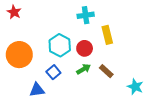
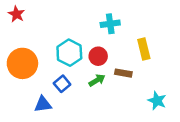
cyan cross: (86, 15) -> (110, 24), moved
yellow rectangle: (107, 35) -> (144, 49), moved
brown rectangle: (106, 71) -> (123, 73), moved, turned -32

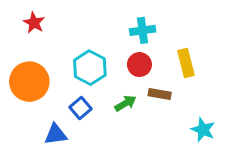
red star: (16, 14) -> (34, 23), moved
red circle: (98, 56) -> (139, 65), moved

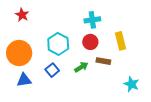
blue triangle: (56, 134) -> (24, 80), moved

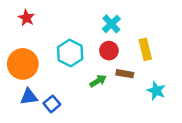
cyan cross: (92, 20) -> (111, 24), turned -35
blue square: (52, 70) -> (52, 104), moved
cyan star: (132, 84) -> (156, 91), moved

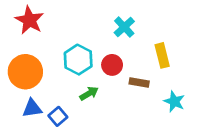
red star: (26, 18) -> (29, 20), size x1.5
red circle: (109, 51) -> (112, 65), moved
green arrow: (98, 81) -> (89, 93), moved

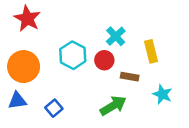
cyan cross: (124, 27) -> (116, 36), moved
green arrow: (89, 93) -> (113, 106), moved, size x1.5
blue triangle: (32, 108) -> (17, 101), moved

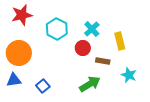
red star: (27, 19) -> (22, 15), turned 30
cyan hexagon: (73, 55) -> (57, 29), moved

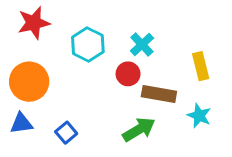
yellow rectangle: (120, 41) -> (201, 66), moved
brown rectangle: (103, 61) -> (159, 94), size x1.5

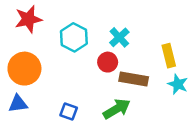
cyan star: (199, 116) -> (178, 84), moved
blue square: (66, 133) -> (69, 112), moved, turned -30

